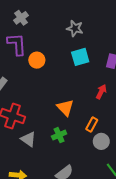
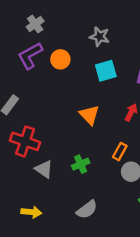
purple L-shape: (17, 44) -> (30, 56), turned -115
orange circle: (37, 60) -> (60, 59), moved
orange triangle: (65, 108) -> (89, 115), moved

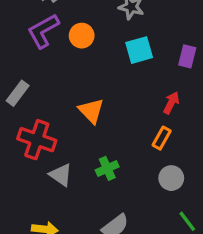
orange triangle: (89, 115) -> (91, 111), moved
orange rectangle: (120, 152) -> (162, 138), moved

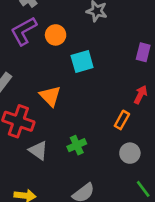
cyan square: (139, 50) -> (82, 62), moved
red arrow: (171, 103) -> (141, 95), moved
orange triangle: (91, 111) -> (50, 96), moved

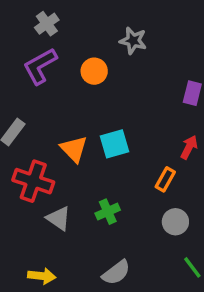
orange circle: (56, 35) -> (94, 71), moved
cyan square: (82, 62) -> (114, 144), moved

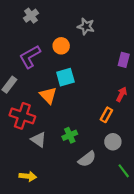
purple L-shape: (40, 66) -> (30, 57), moved
cyan square: (114, 144) -> (65, 77), moved
gray semicircle: (116, 273) -> (87, 159), moved

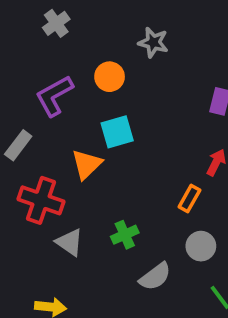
orange triangle: (48, 95) -> (87, 164), turned 30

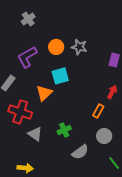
gray star: (153, 42) -> (79, 47), moved

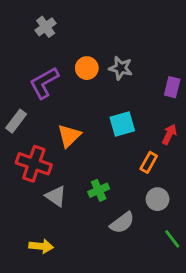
cyan square: (60, 76) -> (122, 124), moved

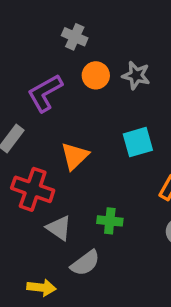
gray cross: (46, 27) -> (75, 37), moved, turned -30
green cross: (99, 190) -> (110, 221), turned 30
gray semicircle: (122, 223) -> (85, 263), moved

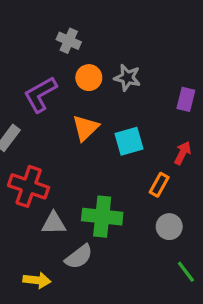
orange triangle: (75, 156) -> (85, 128), moved
green cross: (110, 221) -> (102, 217), size x1.6
gray triangle: (59, 228) -> (54, 223), turned -36

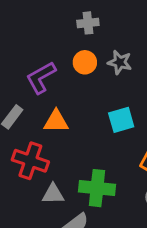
gray cross: (69, 41) -> (88, 23), moved, turned -30
orange triangle: (85, 128) -> (56, 121), moved, turned 44

